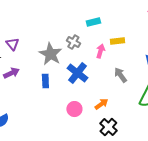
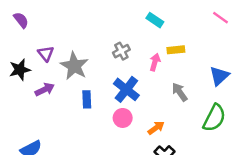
cyan rectangle: (93, 22) -> (155, 20), moved, turned 48
gray cross: (73, 42) -> (121, 51), turned 32
gray star: (50, 54) -> (74, 66), moved
pink circle: (74, 109) -> (123, 118), moved

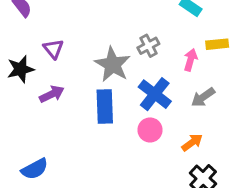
gray star: (74, 66) -> (113, 64), moved
gray arrow: (180, 92) -> (203, 97), moved, turned -90
blue rectangle: (87, 99) -> (105, 107), size x1.5

